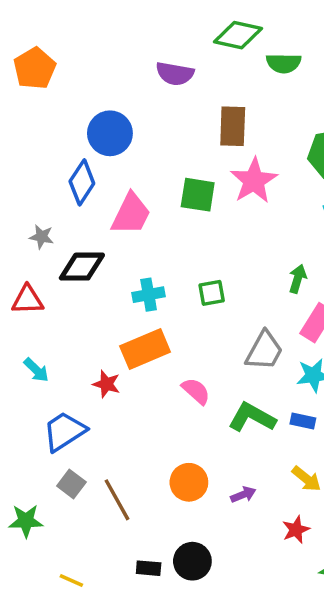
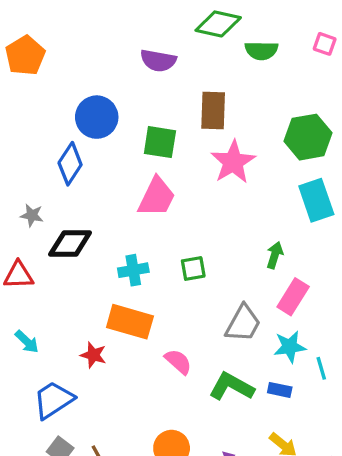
green square: (198, 195) -> (160, 142), moved
pink trapezoid: (131, 214) -> (157, 197), moved
orange rectangle: (145, 349) -> (130, 322), turned 39

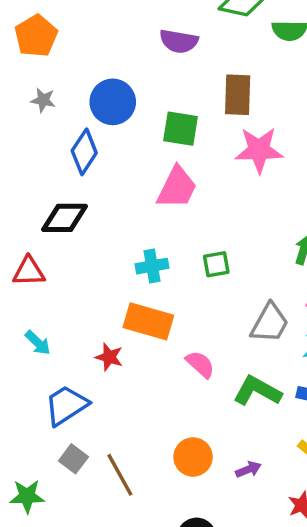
pink star: (233, 162) -> (259, 150), turned 30
gray star: (32, 215) -> (43, 100), moved
black diamond: (70, 244) -> (65, 218), moved

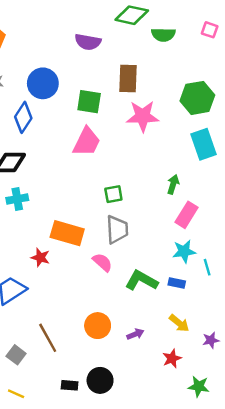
cyan cross: (152, 266) -> (17, 199), moved
gray trapezoid: (270, 323) -> (117, 229), moved, turned -32
gray square: (73, 459) -> (16, 355), moved

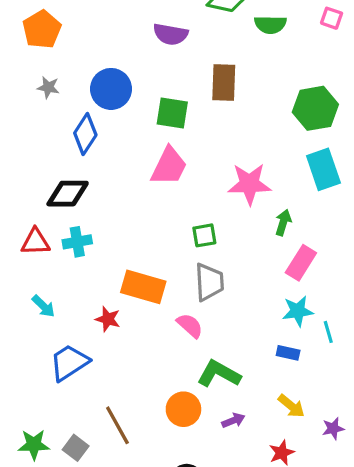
pink star: (143, 116) -> (249, 184), moved
green L-shape: (141, 281) -> (219, 374), moved

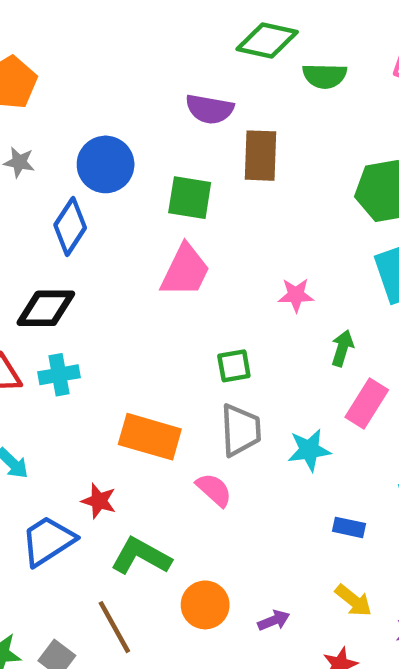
purple semicircle: (171, 34) -> (210, 109), moved
pink star: (249, 184) -> (296, 295), size x0.6
cyan star: (298, 311) -> (309, 450), moved
red star: (108, 319) -> (99, 501), moved
green L-shape: (219, 374) -> (141, 556), moved

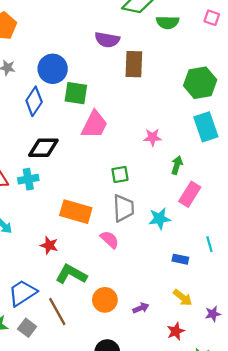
green square: (190, 198) -> (76, 93), moved
black diamond: (46, 308) -> (43, 148), moved
blue trapezoid: (48, 541) -> (22, 293), moved

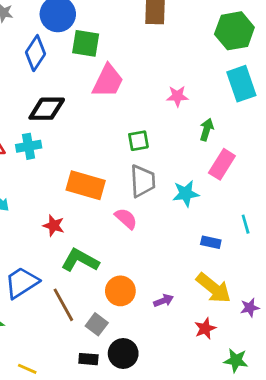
yellow arrow: (183, 298) -> (214, 288), size x1.5
gray square: (27, 328) -> (97, 324), moved

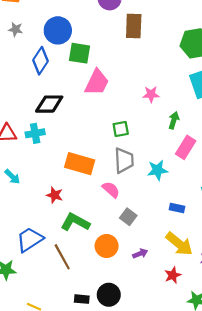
gray square: (97, 324) -> (128, 217), moved

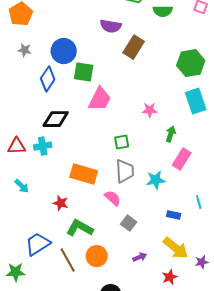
brown rectangle: (134, 26) -> (134, 47), turned 30
orange circle: (107, 246) -> (97, 256), moved

